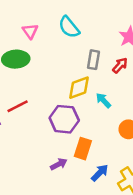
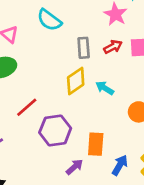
red arrow: (120, 65) -> (113, 47), turned 35
red line: (18, 106) -> (27, 107), moved
purple hexagon: (64, 119) -> (55, 130), moved

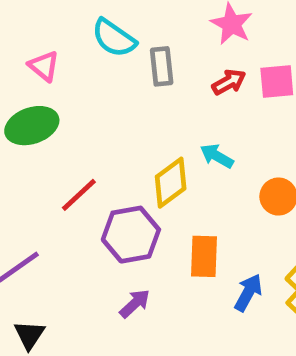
gray rectangle: (84, 48) -> (162, 66), moved
yellow diamond: (76, 81) -> (171, 183), moved
purple arrow: (74, 167) -> (135, 304), moved

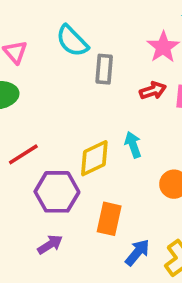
cyan arrow: (217, 156) -> (133, 145), turned 30

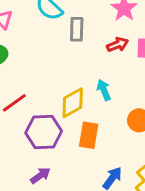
orange rectangle: (109, 219) -> (89, 135), moved

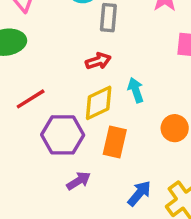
red arrow: (118, 45) -> (98, 61), moved
purple arrow: (40, 176) -> (79, 181), moved

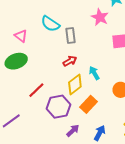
orange rectangle: (115, 142) -> (89, 104), turned 42
blue arrow: (139, 193) -> (100, 133), moved

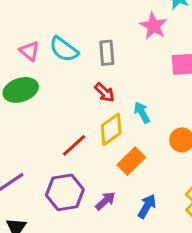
cyan semicircle: (50, 24) -> (64, 49), moved
red arrow: (70, 61) -> (104, 92), turned 72
red line: (36, 90) -> (74, 145), moved
purple hexagon: (58, 107) -> (65, 192), moved

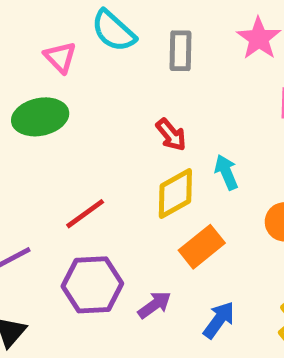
cyan semicircle: (64, 49) -> (113, 31), moved
gray rectangle: (107, 53) -> (180, 51), moved
red line: (74, 145) -> (85, 214), moved

